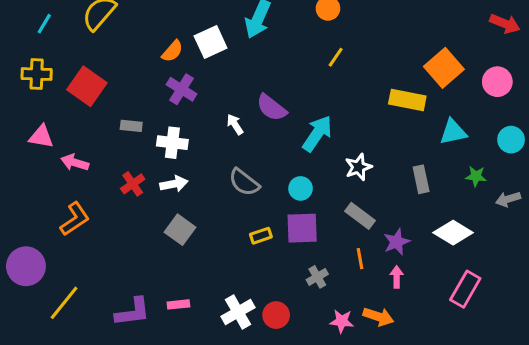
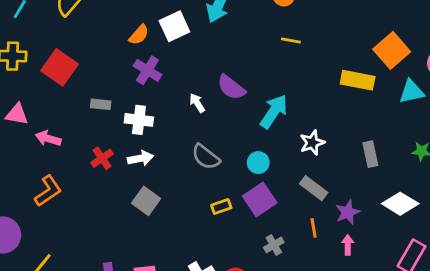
yellow line: (336, 57) -> (291, 40), turned 66
cyan triangle: (453, 132) -> (412, 92), moved
purple square: (302, 228) -> (260, 199), turned -32

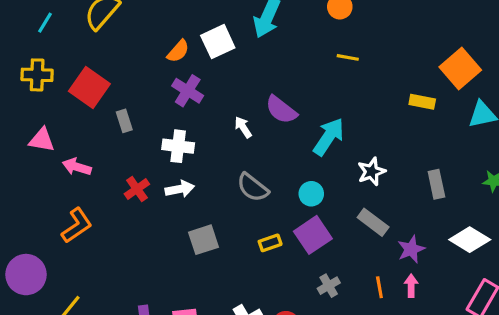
yellow rectangle: (358, 80) -> (422, 102), size x0.7
gray rectangle: (101, 104) -> (124, 121), moved, turned 66
gray square: (146, 201) -> (203, 240), moved, turned 36
orange line: (314, 228) -> (379, 287), moved

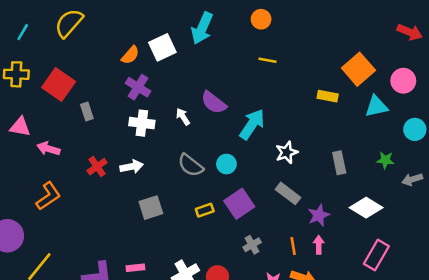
white cross: (178, 146) -> (142, 123), moved
cyan circle: (311, 194) -> (226, 164), moved

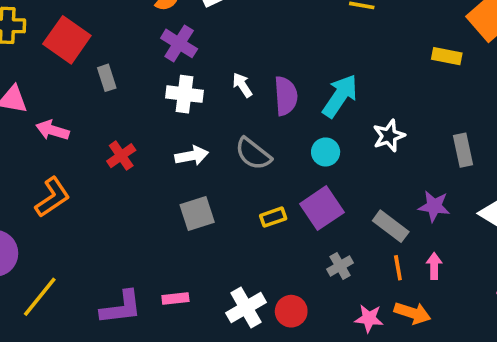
purple semicircle: (214, 103) -> (286, 96), moved, turned -132
cyan circle: (226, 164) -> (326, 152), moved
white arrow: (132, 167) -> (192, 156), moved
gray rectangle: (288, 193) -> (391, 226), moved
purple star: (319, 215) -> (434, 206), moved, turned 30

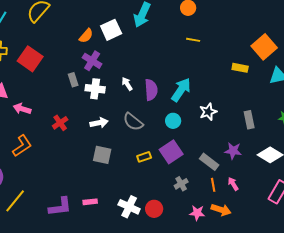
gray rectangle: (107, 78) -> (73, 80), moved
gray square: (197, 213) -> (102, 155), turned 30
pink arrow: (434, 266) -> (233, 184), turned -32
white cross: (246, 308) -> (129, 207), turned -35

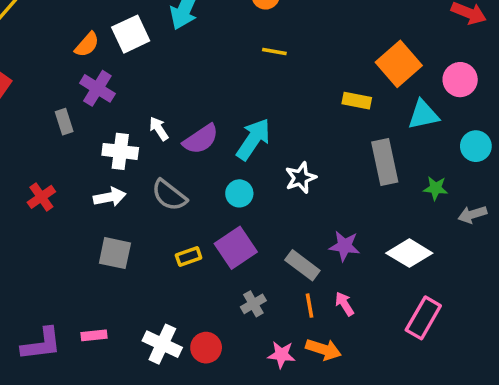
white cross: (95, 89) -> (120, 151), moved
purple semicircle: (151, 90) -> (201, 139), turned 60
gray rectangle: (249, 120) -> (385, 162), moved, size x1.4

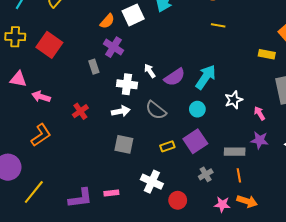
gray rectangle: (302, 265) -> (235, 152), turned -36
pink arrow: (344, 304) -> (259, 113), moved
white cross: (162, 344) -> (152, 182), moved

